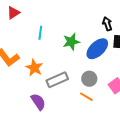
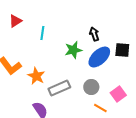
black arrow: (107, 24) -> (94, 34), moved
cyan line: (40, 33) -> (42, 33), moved
orange line: (86, 97) -> (100, 108), moved

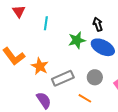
red triangle: (15, 21) -> (19, 11), turned -32
blue ellipse: (99, 57) -> (103, 47), turned 70
orange line: (100, 108) -> (85, 98), moved

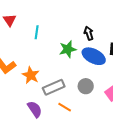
orange line: (85, 98) -> (65, 107), moved

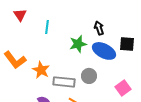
gray circle: (86, 86) -> (89, 76), moved
gray rectangle: (54, 87) -> (64, 82), turned 30

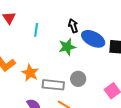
black arrow: (99, 28) -> (73, 26), moved
blue ellipse: (104, 51) -> (93, 39), moved

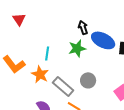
cyan line: (36, 30) -> (47, 53), moved
gray rectangle: (53, 85) -> (63, 86), turned 35

